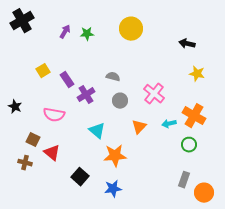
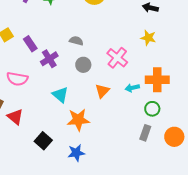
yellow star: (197, 74) -> (148, 38), moved
orange cross: (194, 116) -> (157, 80), turned -30
gray rectangle: (184, 180) -> (145, 133), moved
orange circle: (204, 193) -> (174, 137), moved

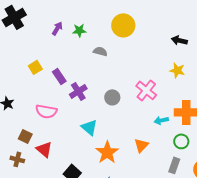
gray semicircle: (76, 41) -> (100, 51), moved
orange triangle: (102, 91) -> (141, 145), moved
orange star: (78, 120) -> (107, 152), turned -30

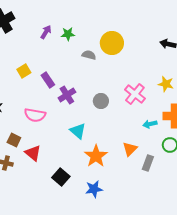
yellow circle: (123, 25) -> (112, 43), moved
yellow star: (177, 70) -> (166, 84), moved
gray rectangle: (174, 165) -> (148, 163), moved

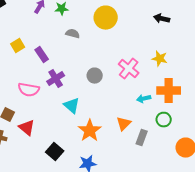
gray semicircle: (89, 55) -> (73, 34), moved
purple cross: (67, 95) -> (56, 79), moved

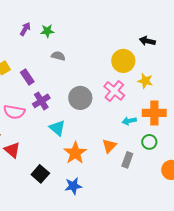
yellow circle: (106, 18) -> (123, 61), moved
gray circle: (95, 76) -> (80, 98), size x1.5

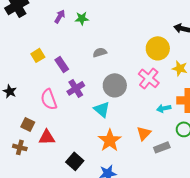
gray semicircle: (58, 56) -> (100, 52), moved, turned -32
pink semicircle: (14, 112) -> (49, 99), turned 60
cyan triangle: (57, 128) -> (102, 109), moved
red triangle: (12, 150) -> (47, 137), turned -42
gray rectangle: (127, 160) -> (162, 147), turned 49

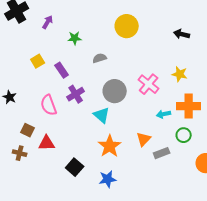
purple arrow: (60, 16) -> (48, 22), moved
green star: (82, 18) -> (75, 38), moved
yellow circle: (158, 48) -> (127, 26), moved

